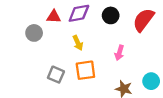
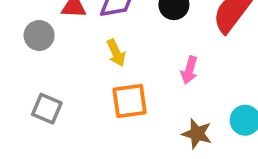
gray square: (56, 75) -> (47, 109), moved

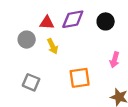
yellow arrow: (116, 53) -> (53, 46), moved

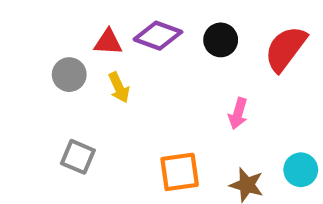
purple diamond: (73, 19) -> (158, 36), turned 30
orange square: (80, 78) -> (180, 172), moved

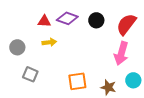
gray circle: (69, 75) -> (17, 47), moved
yellow arrow: (119, 88) -> (49, 42), turned -72
pink arrow: (238, 114) -> (121, 53), moved, size x1.6

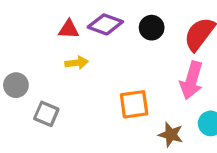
gray circle: (17, 47) -> (16, 85), moved
orange square: (77, 81) -> (134, 104), moved

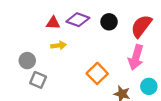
gray circle: (16, 85) -> (27, 61), moved
orange square: (134, 104) -> (97, 73), turned -36

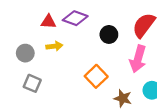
black circle: (109, 22) -> (109, 34), moved
gray circle: (27, 61) -> (25, 53), moved

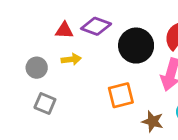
black circle: (109, 34) -> (136, 46), size x1.6
orange square: (96, 76) -> (121, 95), turned 30

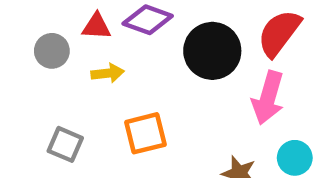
gray circle: (37, 68) -> (52, 51), moved
orange square: (121, 95) -> (145, 133), moved

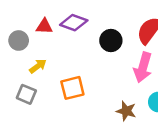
black circle: (212, 51) -> (111, 40), size x0.7
yellow arrow: (108, 73) -> (38, 66), moved, turned -30

